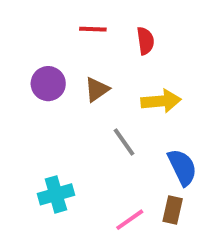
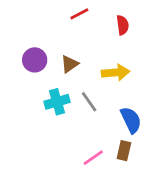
red line: (93, 29) -> (79, 14), moved, turned -30
red semicircle: (145, 41) -> (123, 25), moved
cyan cross: (56, 194) -> (57, 102), moved

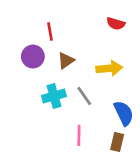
red line: (79, 14) -> (50, 32), moved, turned -72
red semicircle: (123, 25) -> (116, 24), turned 114
pink line: (93, 158) -> (79, 135), moved, turned -54

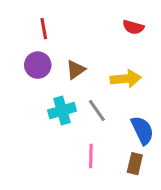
red line: (50, 32) -> (44, 29), moved

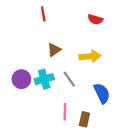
red line: (44, 29) -> (43, 14), moved
purple circle: (38, 65) -> (21, 79), moved
brown rectangle: (135, 164) -> (84, 119), moved

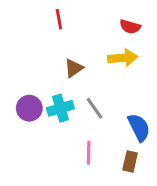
yellow arrow: (90, 56) -> (123, 58), moved
brown rectangle: (84, 119) -> (130, 162), moved

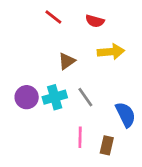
red line: (59, 19) -> (53, 17), turned -42
red semicircle: (130, 27) -> (95, 21), moved
brown rectangle: (130, 162) -> (107, 145), moved

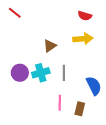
red line: (53, 17) -> (15, 13), moved
red semicircle: (95, 21) -> (85, 16), moved
gray line: (85, 97) -> (64, 73), turned 35

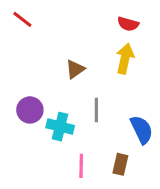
yellow arrow: (83, 39) -> (125, 59), turned -72
cyan cross: (41, 73) -> (60, 127), moved, turned 30
pink line: (60, 103) -> (81, 166), moved

